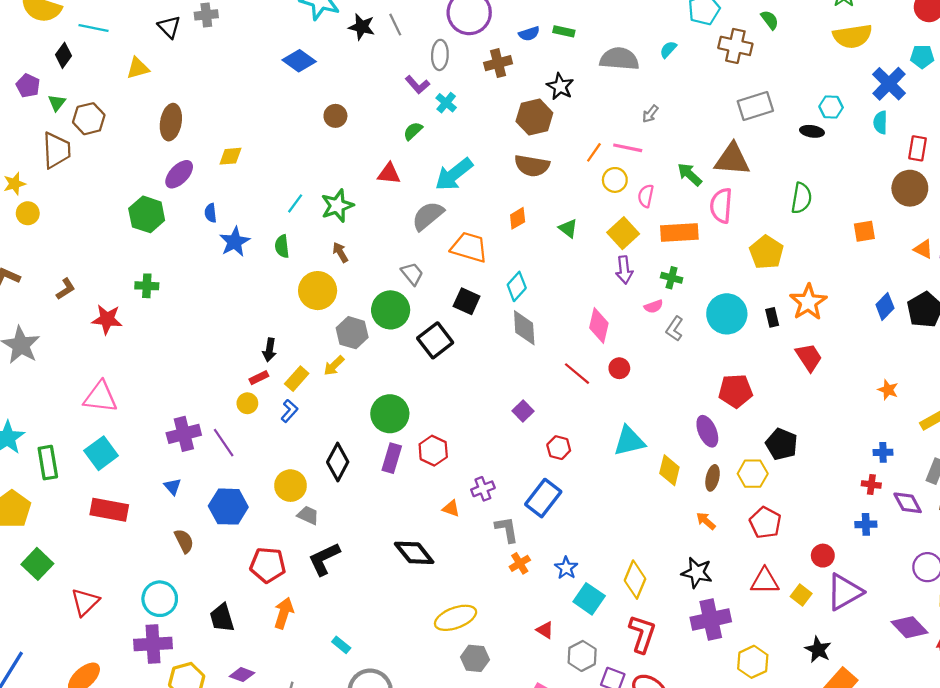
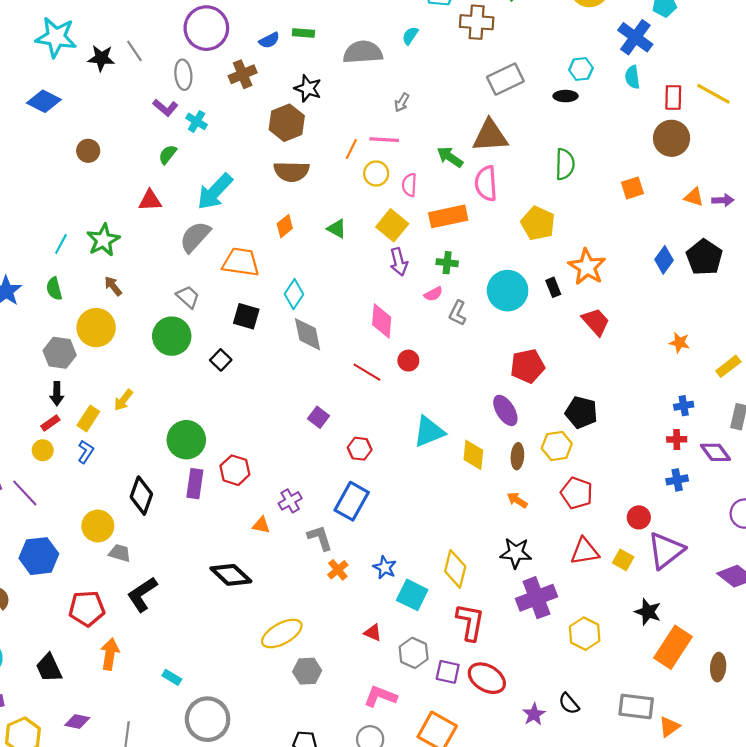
gray hexagon: (352, 333) -> (60, 353), moved
black square: (435, 340) -> (221, 360), size x0.6

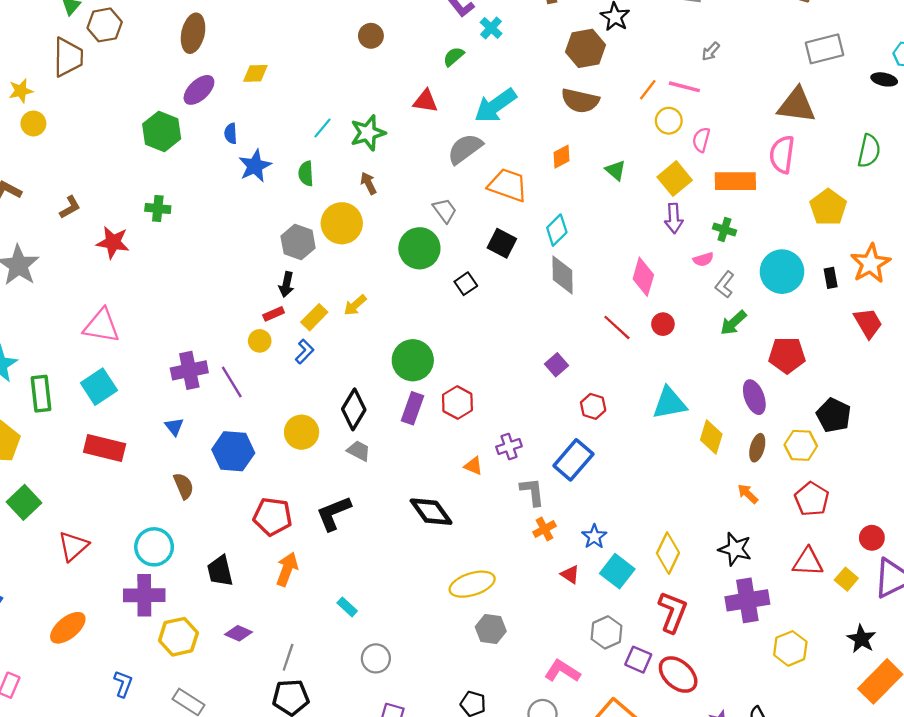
green arrow: (450, 157) -> (733, 323), moved, turned -88
gray trapezoid: (120, 553) -> (359, 451), moved
red triangle: (373, 633) -> (570, 574), moved
gray circle: (208, 719) -> (376, 658), size x0.6

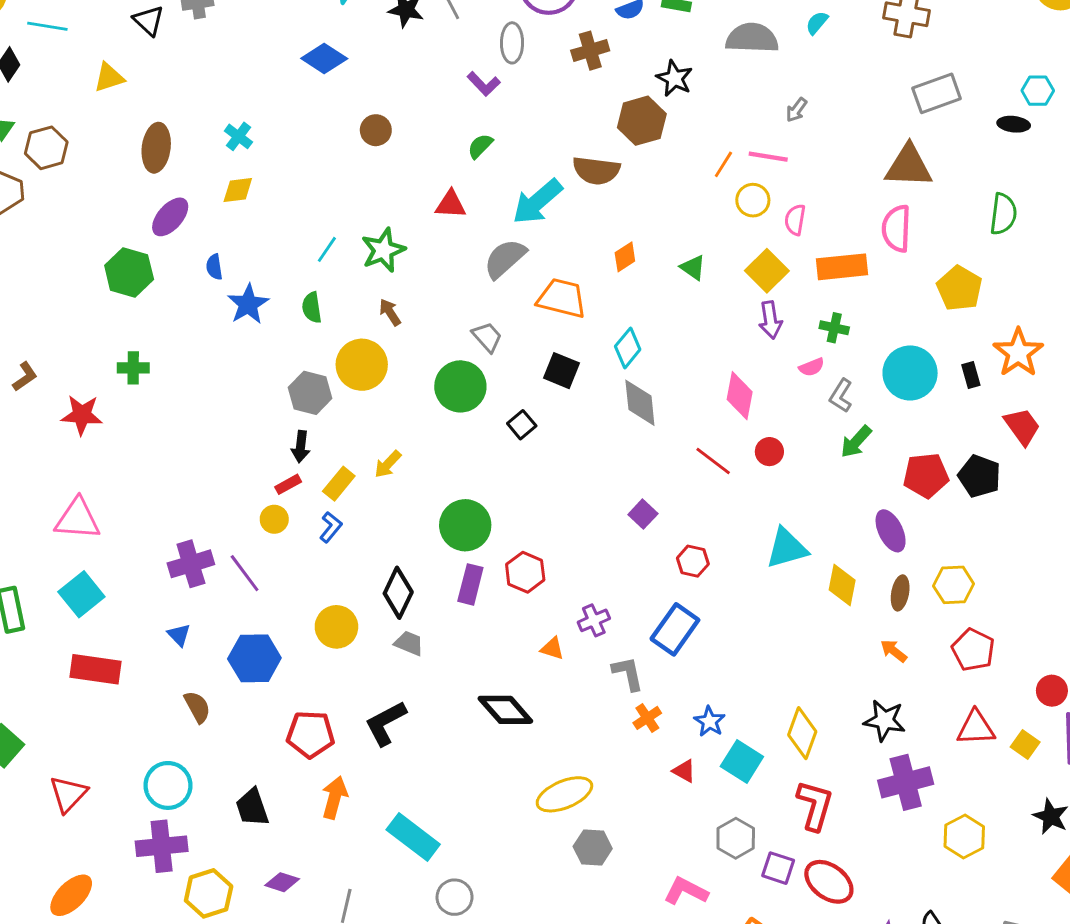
cyan cross: (491, 28) -> (238, 136), moved
brown semicircle: (580, 101) -> (596, 170), moved
black pentagon: (834, 415) -> (979, 476), moved
cyan rectangle: (347, 607) -> (413, 837), size x2.0

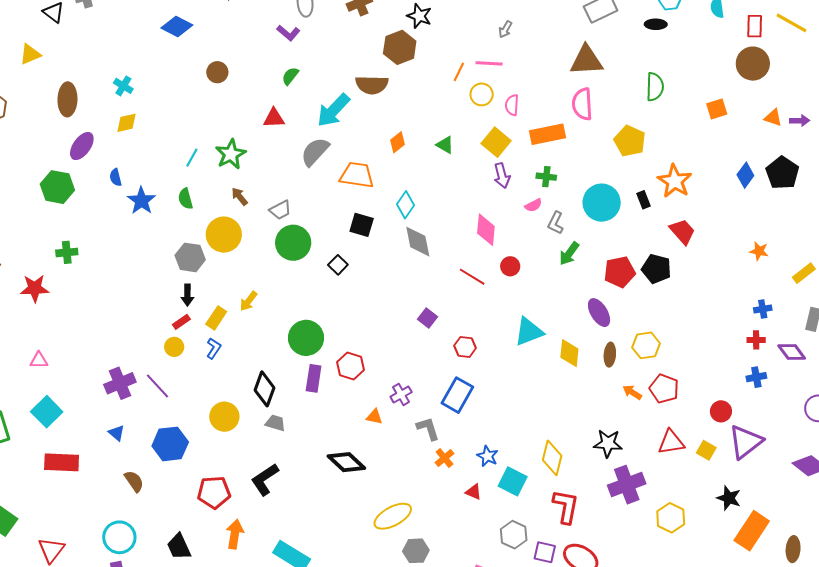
gray trapezoid: (487, 337) -> (280, 210), moved, turned 110
pink triangle: (77, 519) -> (39, 360), size x0.6
orange arrow: (894, 651) -> (632, 392), moved

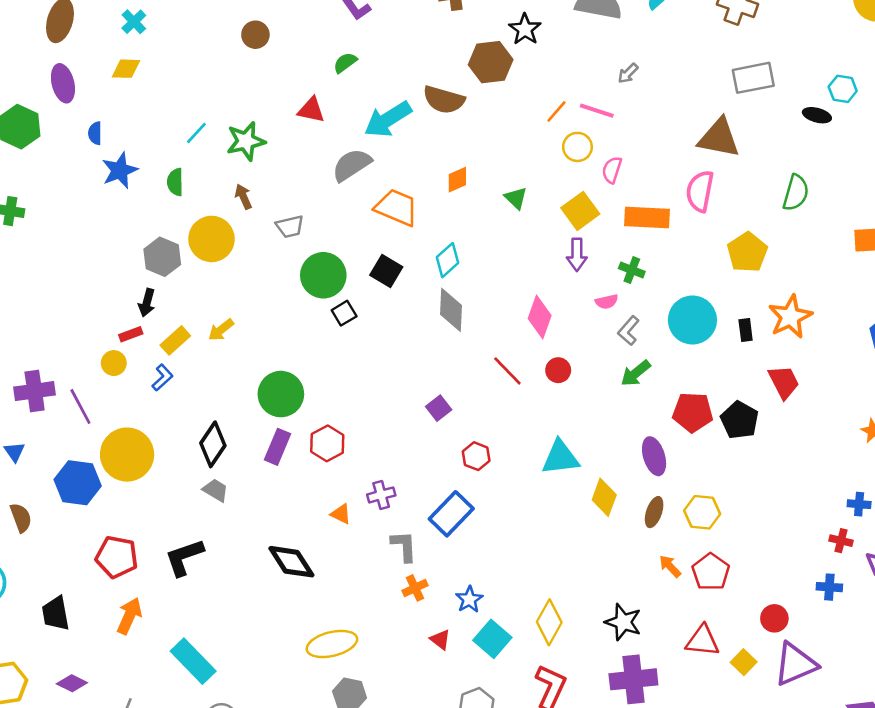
purple ellipse: (82, 146) -> (63, 83), turned -64
green circle: (293, 243) -> (323, 275), moved
yellow circle: (224, 417) -> (127, 455), moved, size x1.4

